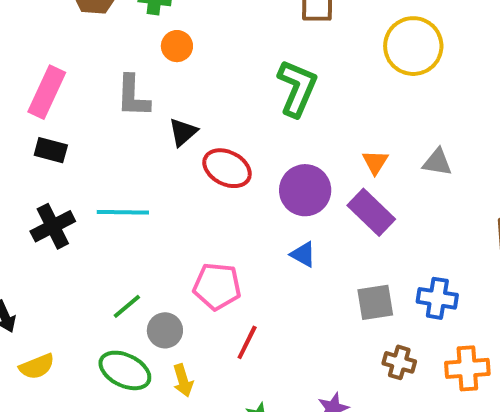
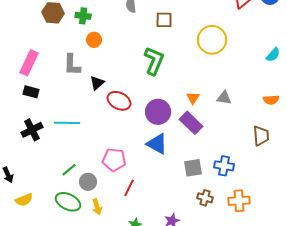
blue triangle: (303, 254) -> (157, 144), size x1.6

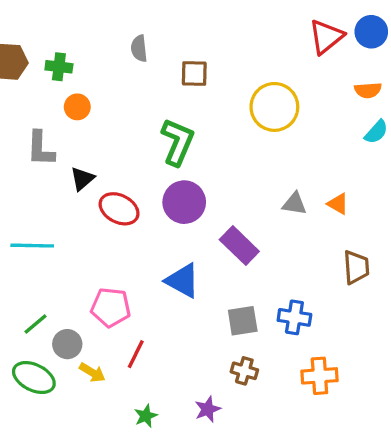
orange triangle: (193, 98) -> (338, 204), moved, turned -32
orange semicircle: (271, 100) -> (368, 90), moved
purple circle: (158, 112) -> (184, 202), moved
brown cross: (205, 198) -> (244, 371), moved
yellow arrow: (97, 207) -> (92, 372), moved, turned -42

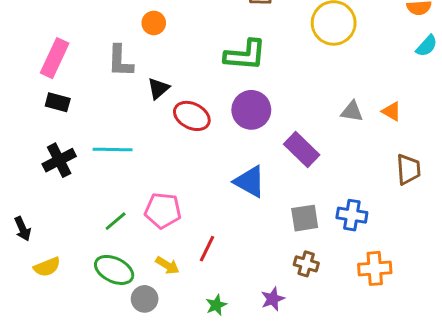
green L-shape: (178, 142) -> (245, 55), turned 72
pink pentagon: (111, 307) -> (163, 210), moved
gray circle: (67, 344) -> (145, 299), moved

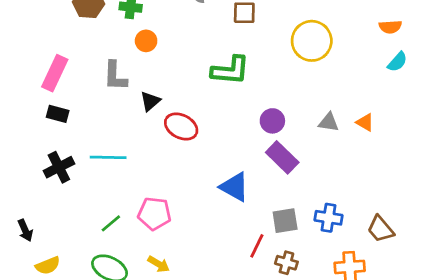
purple circle: (251, 110) -> (272, 121), moved, size x0.7
brown trapezoid: (408, 169) -> (381, 229), moved, turned 144
red line: (207, 249) -> (257, 246), moved

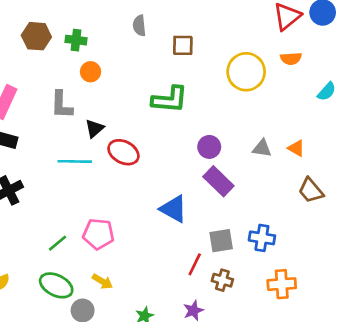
orange semicircle: (390, 27) -> (291, 59), moved
cyan line: (108, 157) -> (75, 161), moved
brown trapezoid: (381, 229) -> (311, 190), moved

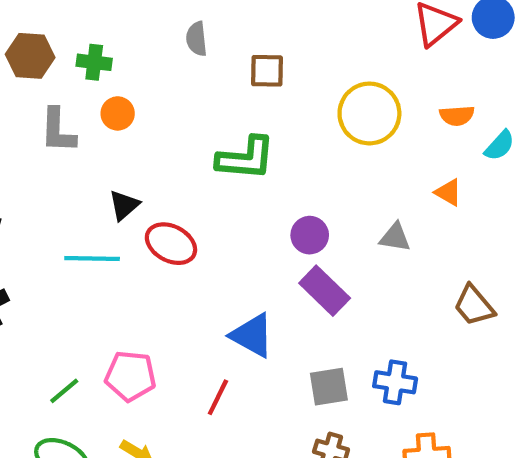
orange semicircle: (291, 59) -> (457, 116), moved
gray L-shape: (61, 105) -> (58, 131), moved
orange triangle: (296, 148) -> (448, 192), moved
red line: (195, 264) -> (218, 397), moved

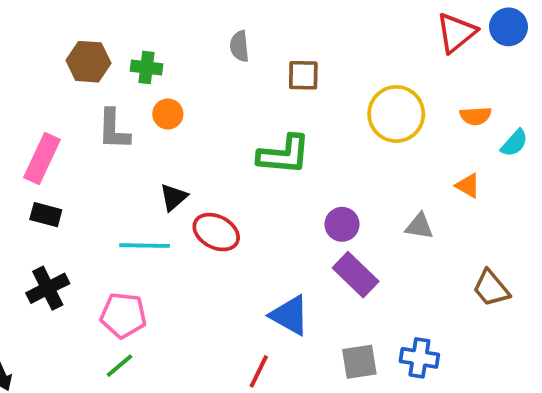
pink pentagon: (130, 376) -> (123, 315), moved

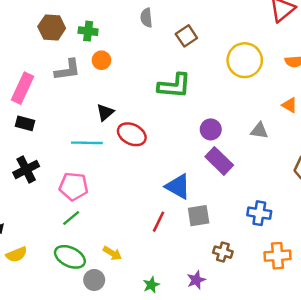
brown square: (303, 75) -> (186, 36), turned -35
gray L-shape: (114, 129) -> (67, 70), turned -100
gray square: (359, 362) -> (199, 216), moved

